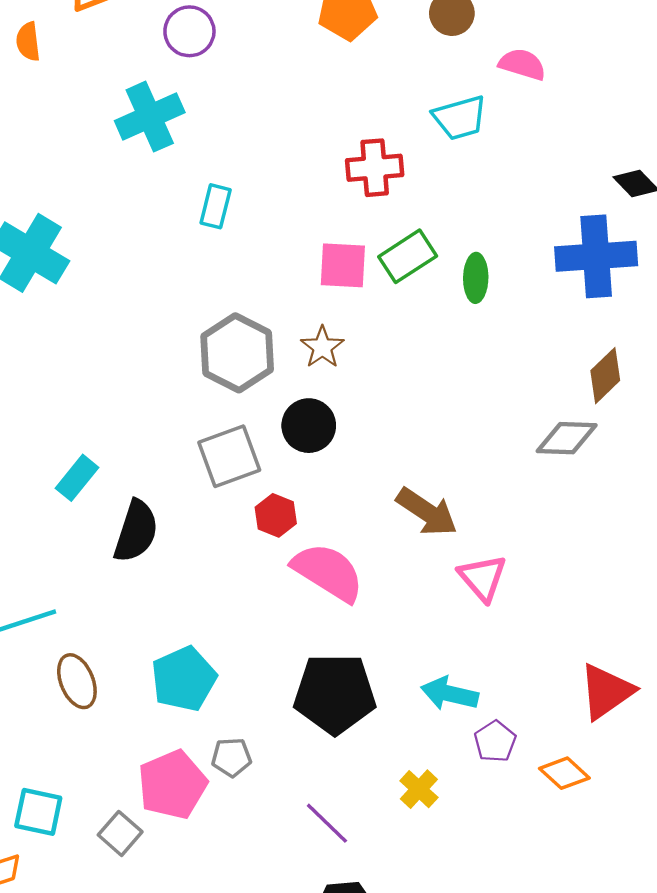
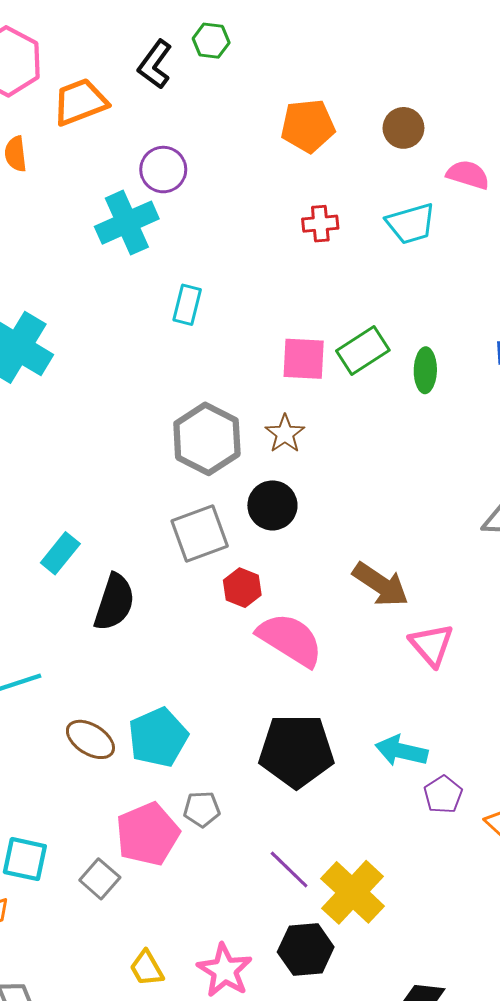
purple circle: (189, 31) -> (163, 170), moved
red cross: (375, 168) -> (320, 224), moved, size x0.7
brown ellipse: (77, 681) -> (90, 739), moved, turned -36
yellow cross: (419, 789) -> (353, 892), moved, size x1.8

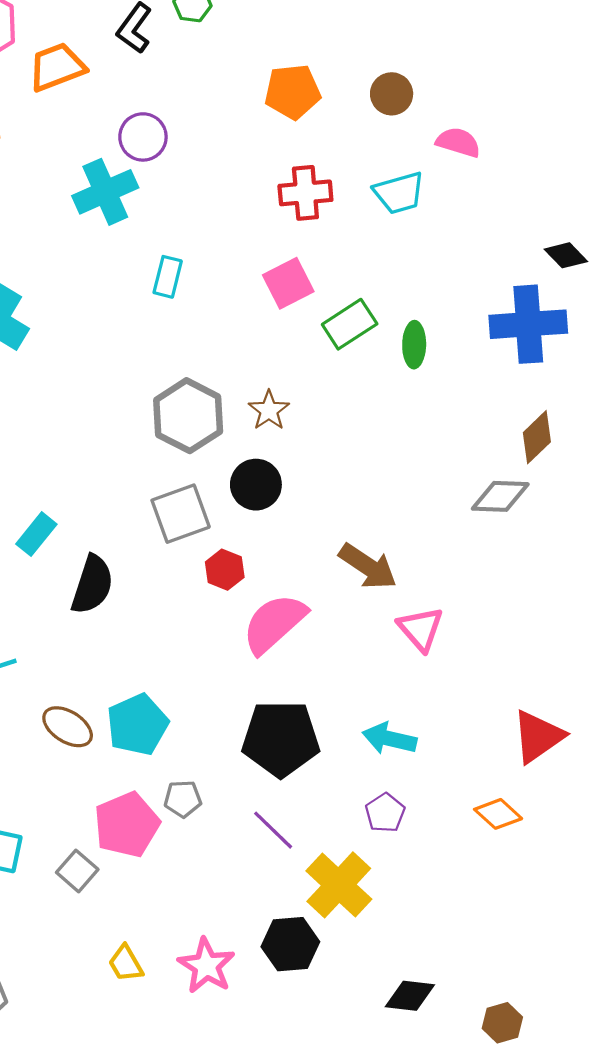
red cross: (320, 224) -> (305, 193), size x1.4
pink square: (304, 359) -> (288, 283), moved, turned -30
pink semicircle: (290, 640) -> (274, 623), turned -74
purple pentagon: (443, 795) -> (385, 813), moved
purple line: (289, 869) -> (273, 830), moved

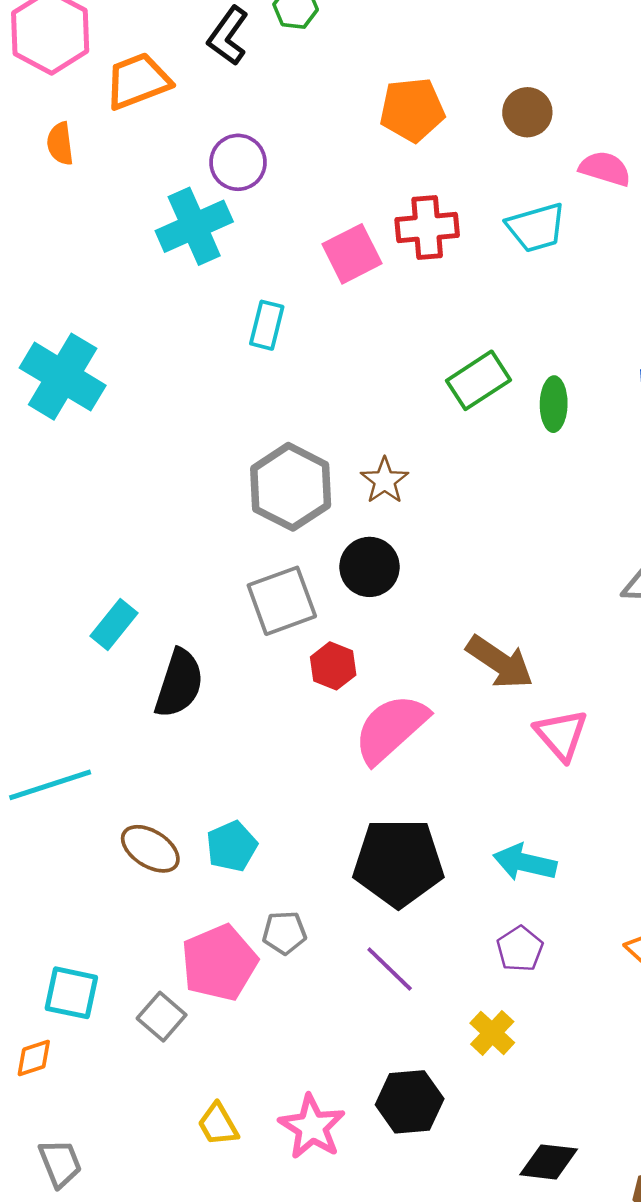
pink square: (288, 283) -> (352, 254), moved
cyan pentagon: (138, 725) -> (232, 846), size x0.7
yellow cross: (339, 885) -> (492, 1033), moved, size x0.6

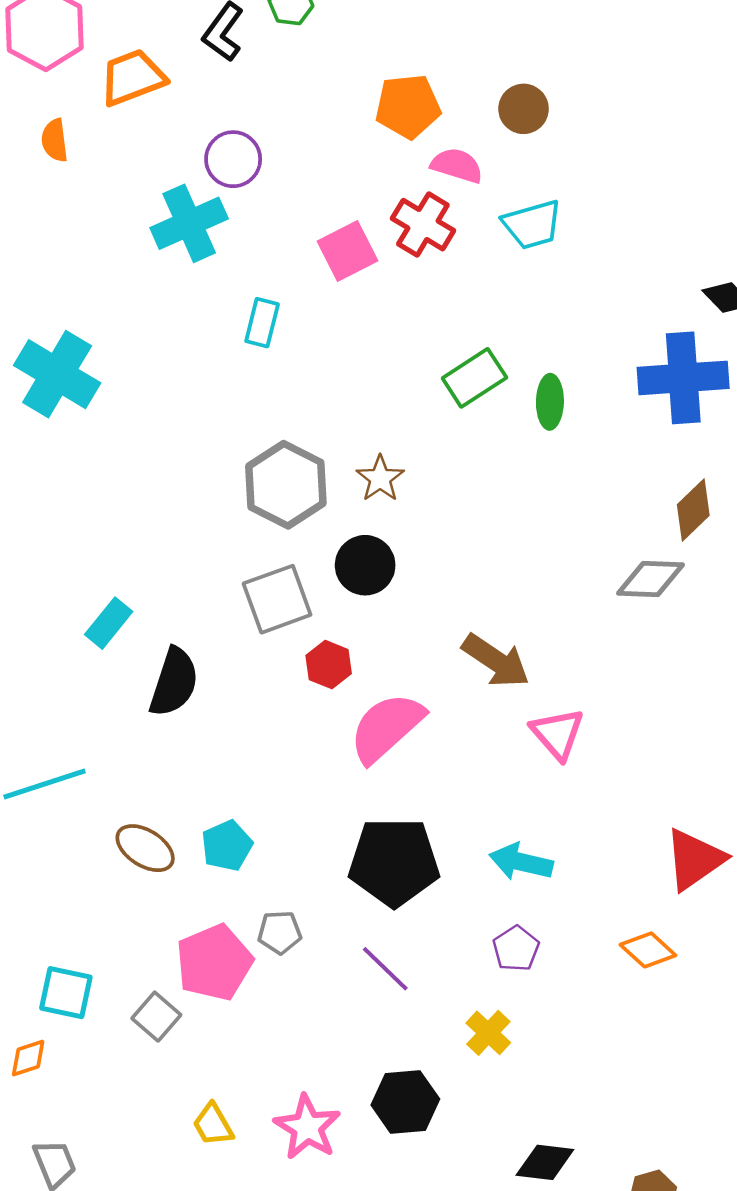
pink semicircle: (605, 169) -> (457, 165), moved
red cross: (427, 227) -> (423, 225), turned 36

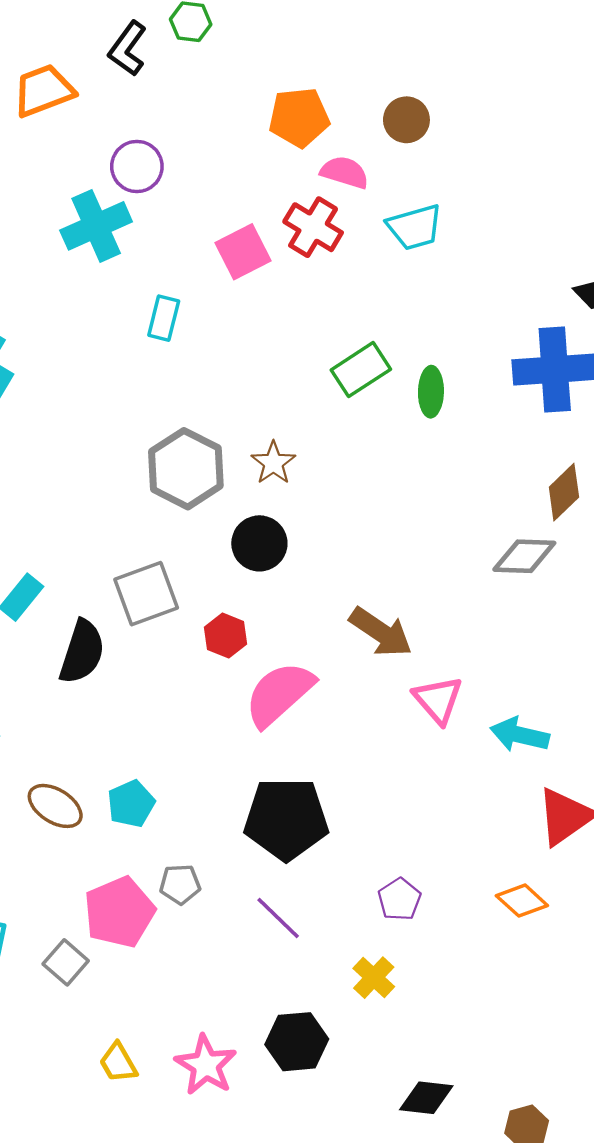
gray square: (277, 599) -> (146, 594), moved
cyan arrow: (521, 862) -> (520, 735), moved

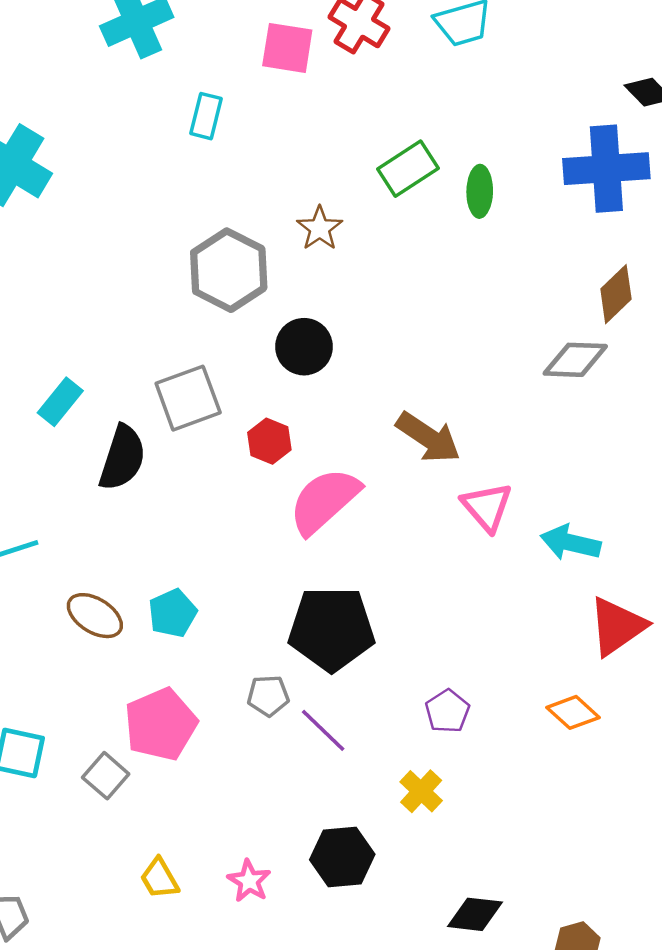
pink square: (243, 252) -> (287, 48), turned 36
brown star: (273, 463) -> (320, 228), moved
gray pentagon: (180, 884) -> (268, 696), moved
pink star: (206, 1065) -> (249, 881), size x0.7

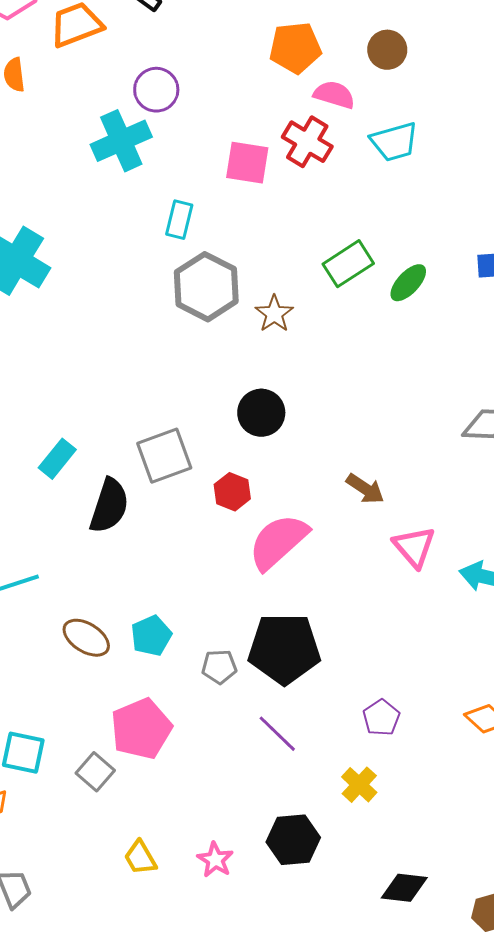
green ellipse: (480, 191) -> (408, 283), turned 42
gray hexagon: (229, 270) -> (206, 287), moved
brown arrow: (428, 438) -> (365, 489), size x0.7
gray pentagon: (268, 696) -> (219, 667), moved

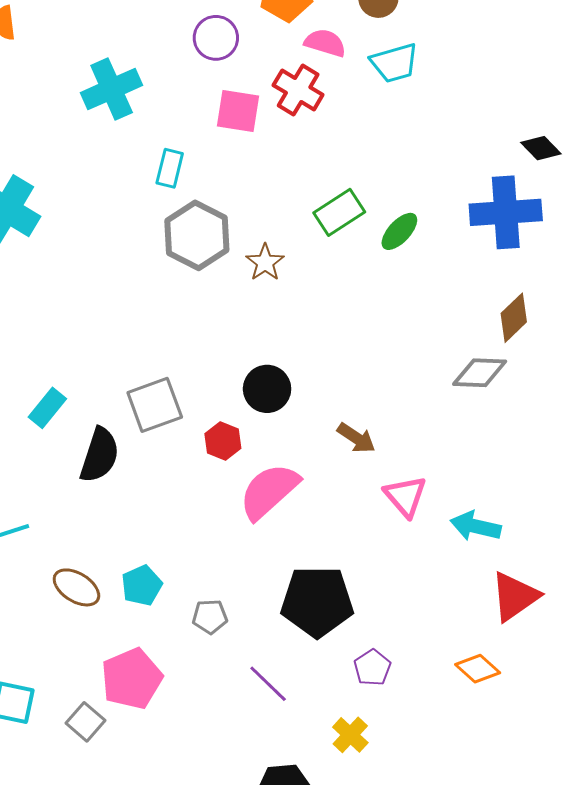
purple circle: (156, 90) -> (216, 38), moved
cyan trapezoid: (394, 142) -> (394, 63), moved
black circle: (261, 413) -> (267, 389), moved
black pentagon: (284, 649) -> (317, 601), moved

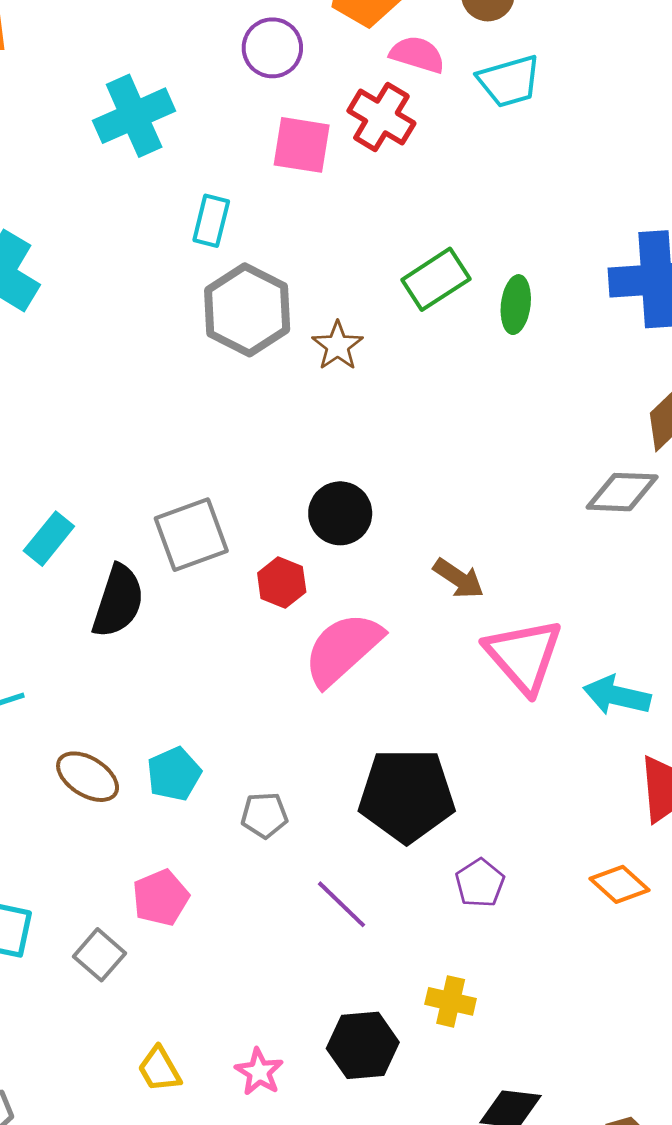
green ellipse: (399, 231) -> (516, 305), turned -36
pink triangle: (405, 496) -> (524, 656), size x1.4
pink pentagon: (132, 679) -> (161, 898), size x0.7
yellow cross: (350, 735) -> (451, 1001), moved, turned -30

